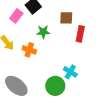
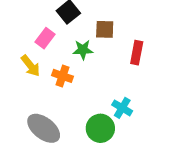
pink rectangle: (16, 16) -> (45, 38), moved
brown square: (66, 18) -> (105, 29), moved

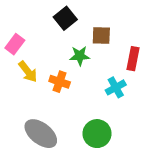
pink rectangle: (45, 38) -> (15, 44), moved
cyan cross: (122, 108) -> (116, 87), moved, turned 30

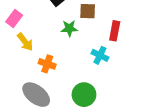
orange cross: (60, 82) -> (47, 64), moved
cyan cross: (116, 87) -> (100, 55), turned -35

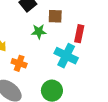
cyan cross: (100, 55) -> (66, 56), size x1.5

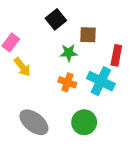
orange cross: (19, 63) -> (67, 82), moved

